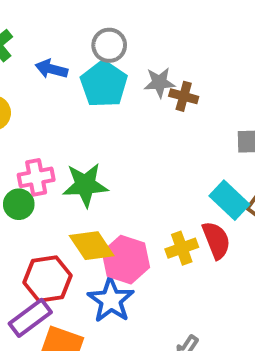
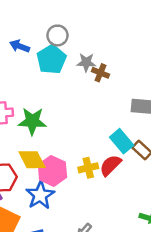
red semicircle: (216, 240) -> (110, 165), turned -120

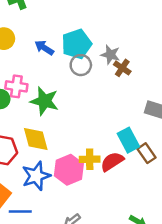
gray circle: (57, 35) -> (81, 65), moved
blue arrow: (20, 46) -> (44, 48), moved
pink hexagon: (52, 171) -> (69, 170), moved

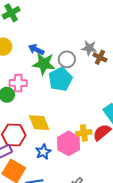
cyan pentagon: (77, 44) -> (60, 79), moved
green star: (44, 101) -> (44, 64), moved
blue star: (36, 176) -> (43, 152), size x0.7

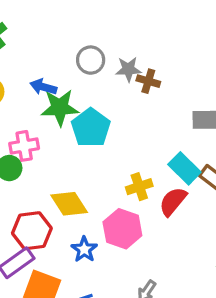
gray circle: (67, 59) -> (91, 60), moved
yellow cross: (84, 133) -> (139, 187), moved

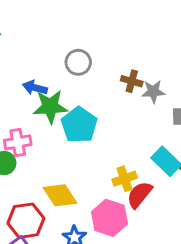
gray star: (128, 69) -> (153, 91), moved
red semicircle: (173, 201) -> (139, 195), moved

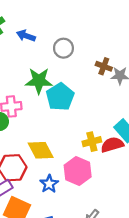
blue arrow: (35, 88) -> (26, 36), moved
red semicircle: (139, 195) -> (112, 145), moved, turned 30

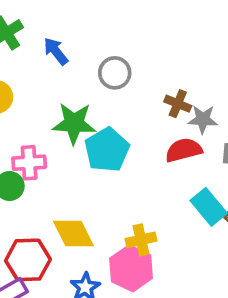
blue arrow: (26, 36) -> (56, 51), turned 30
yellow cross: (92, 142) -> (141, 240), moved
red semicircle: (112, 145) -> (184, 150), moved

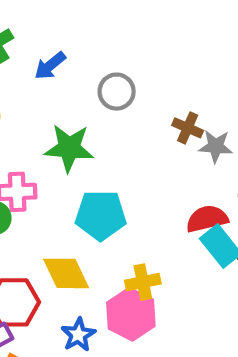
blue arrow: (56, 51) -> (50, 66), turned -92
cyan pentagon: (107, 150) -> (101, 215), moved, turned 30
red semicircle: (184, 150) -> (207, 219), moved

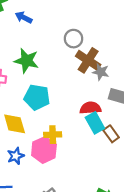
blue arrow: (50, 66) -> (24, 17), turned 56
gray circle: (117, 92) -> (74, 39), moved
brown cross: (188, 128) -> (88, 60), size x1.6

